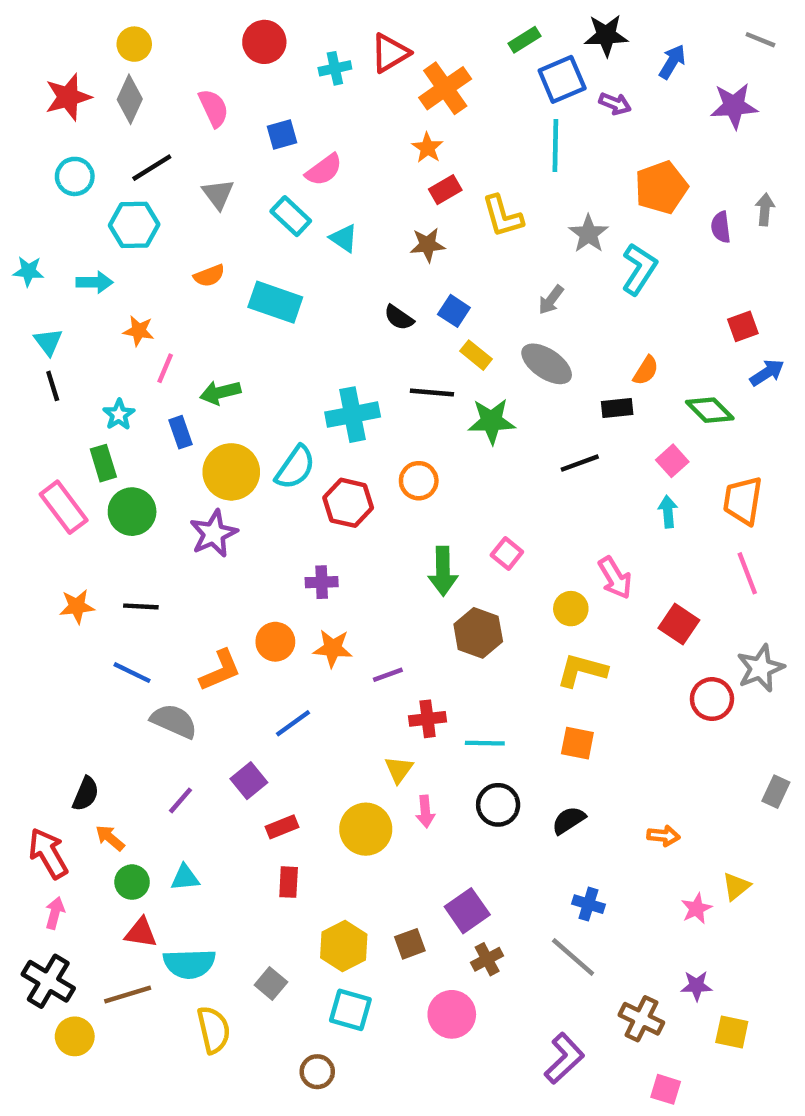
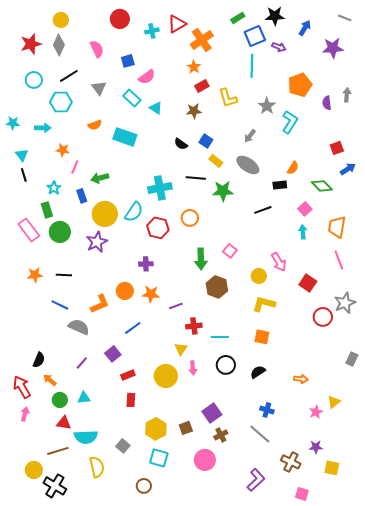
black cross: (48, 981) -> (55, 486), moved

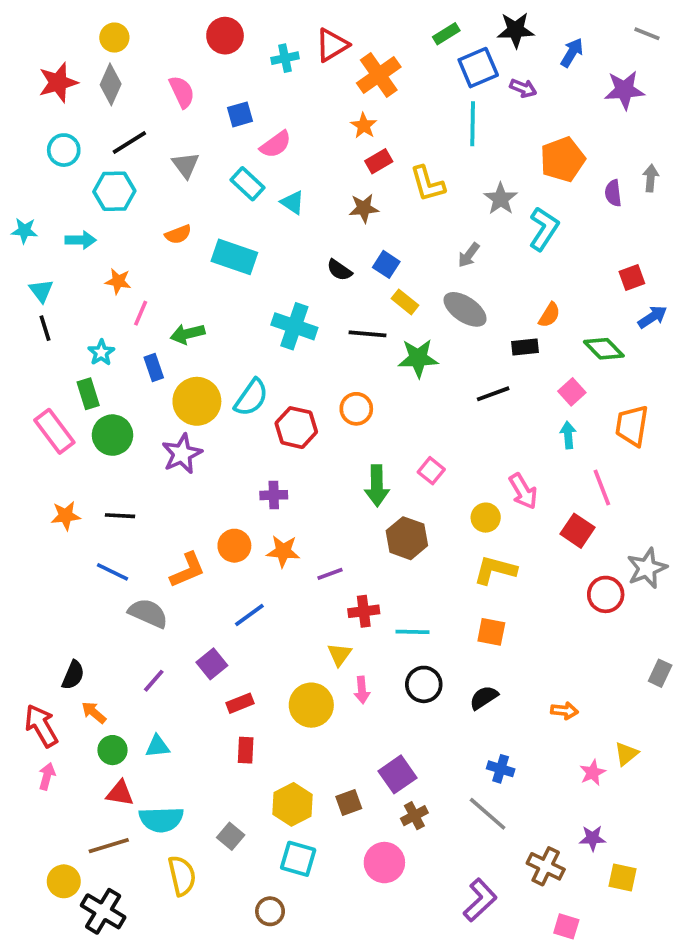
cyan cross: (160, 188) -> (294, 326), moved, turned 30
pink line: (339, 260) -> (602, 488), moved

